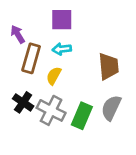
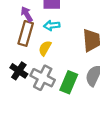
purple arrow: (18, 34) -> (27, 14), moved

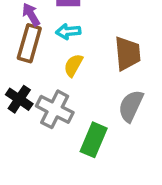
yellow semicircle: (45, 48) -> (73, 65), moved
green rectangle: (69, 82) -> (94, 140), moved

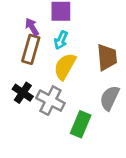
cyan arrow: (68, 31) -> (61, 40), turned -60
yellow semicircle: (73, 65) -> (65, 66), size x1.5

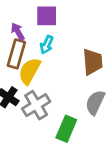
yellow semicircle: (65, 66) -> (30, 71), moved
gray cross: (50, 101) -> (36, 105), turned 32

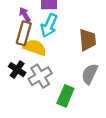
cyan arrow: (47, 45) -> (49, 26), size x1.5
yellow semicircle: (30, 71) -> (35, 48), turned 80

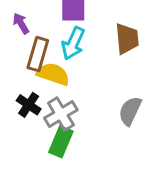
purple arrow: (25, 15) -> (21, 23), moved
brown trapezoid: (87, 40) -> (127, 39), moved
green rectangle: (65, 96) -> (61, 142), moved

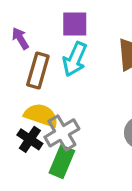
yellow semicircle: (53, 74) -> (41, 115), moved
black cross: (29, 105) -> (30, 139), moved

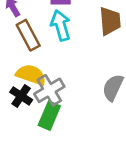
cyan arrow: (75, 59) -> (61, 25), turned 140
brown rectangle: (38, 70) -> (28, 35), turned -44

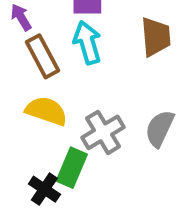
gray cross: (49, 90) -> (103, 132), moved
black cross: (21, 96) -> (44, 189), moved

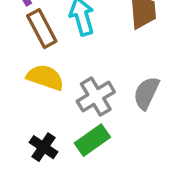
green rectangle: (72, 168) -> (92, 140), moved, turned 32

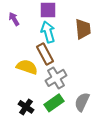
brown rectangle: (42, 29) -> (45, 54), moved
gray semicircle: (146, 93) -> (82, 102), moved

